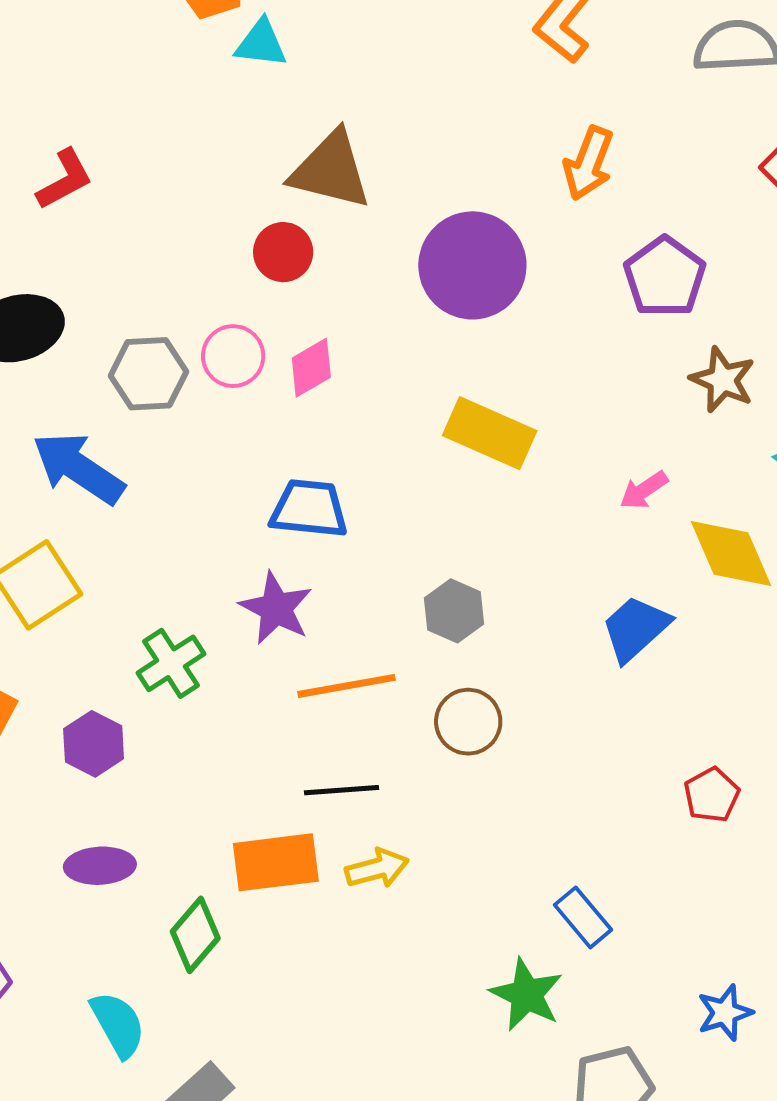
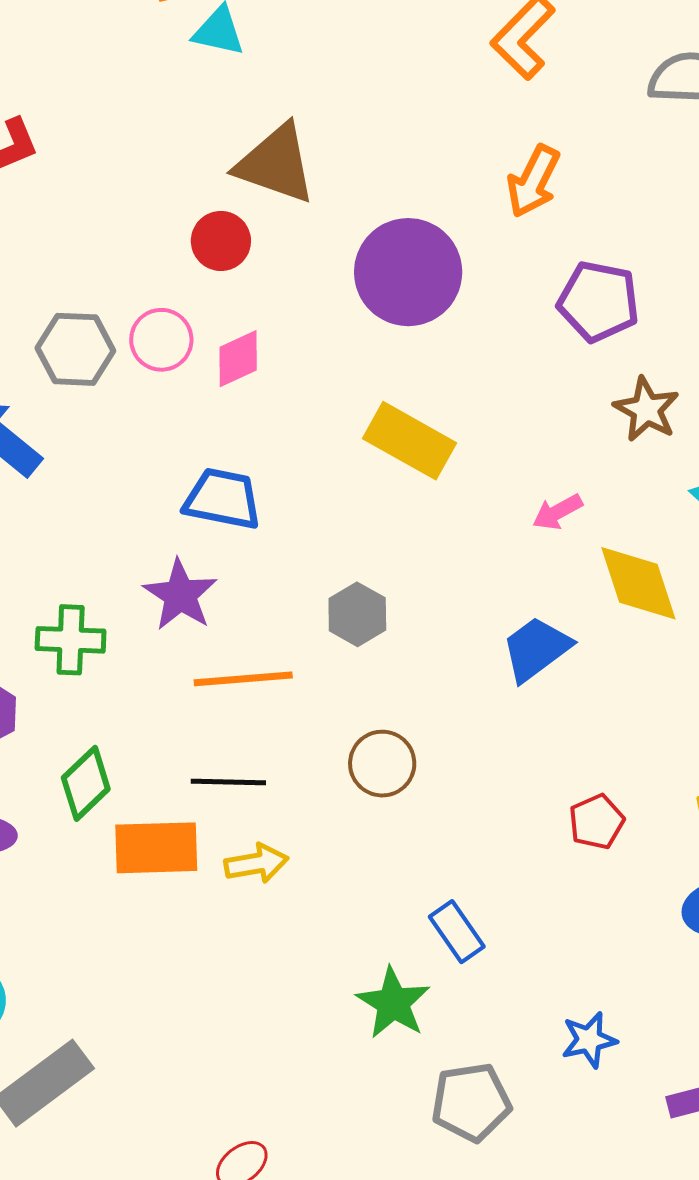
purple pentagon: (665, 277) -> (598, 301), turned -30
green cross: (171, 663) -> (71, 640), turned 30
brown circle: (468, 722) -> (382, 764), moved
green diamond: (195, 935) -> (86, 783), moved

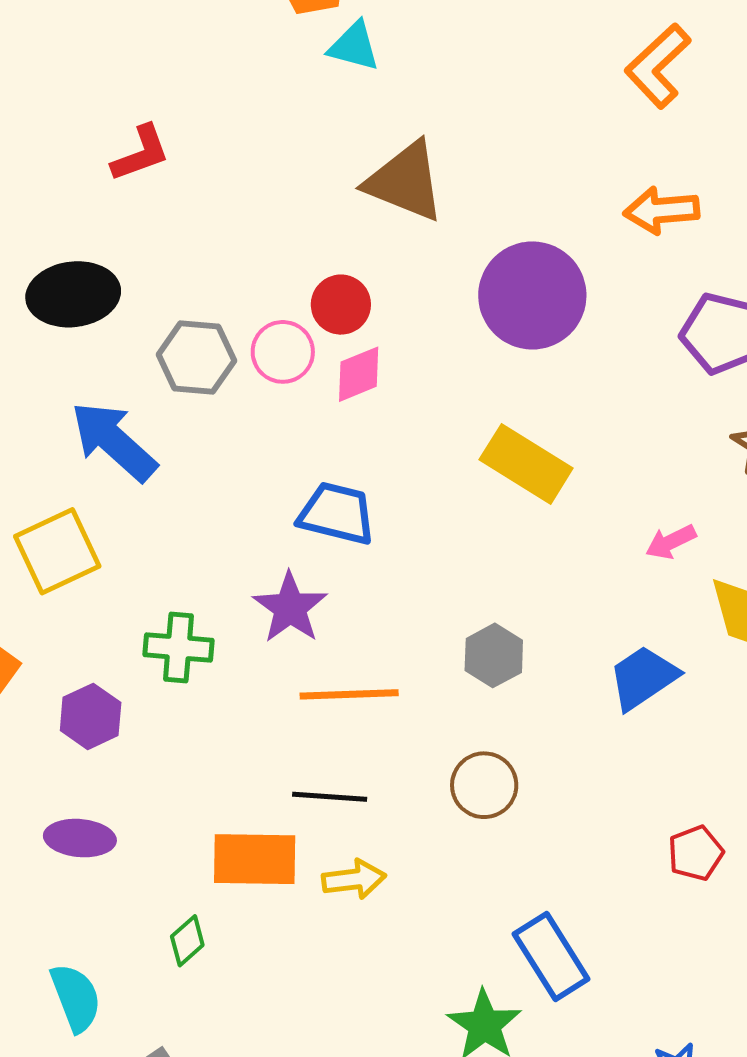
orange arrow: (533, 181) -> (662, 210), turned 56
red circle: (221, 241) -> (341, 305), moved
gray hexagon: (357, 614) -> (494, 655), moved
green diamond: (86, 783) -> (187, 941), moved, size x0.7
blue rectangle: (457, 932) -> (551, 957), size x1.4

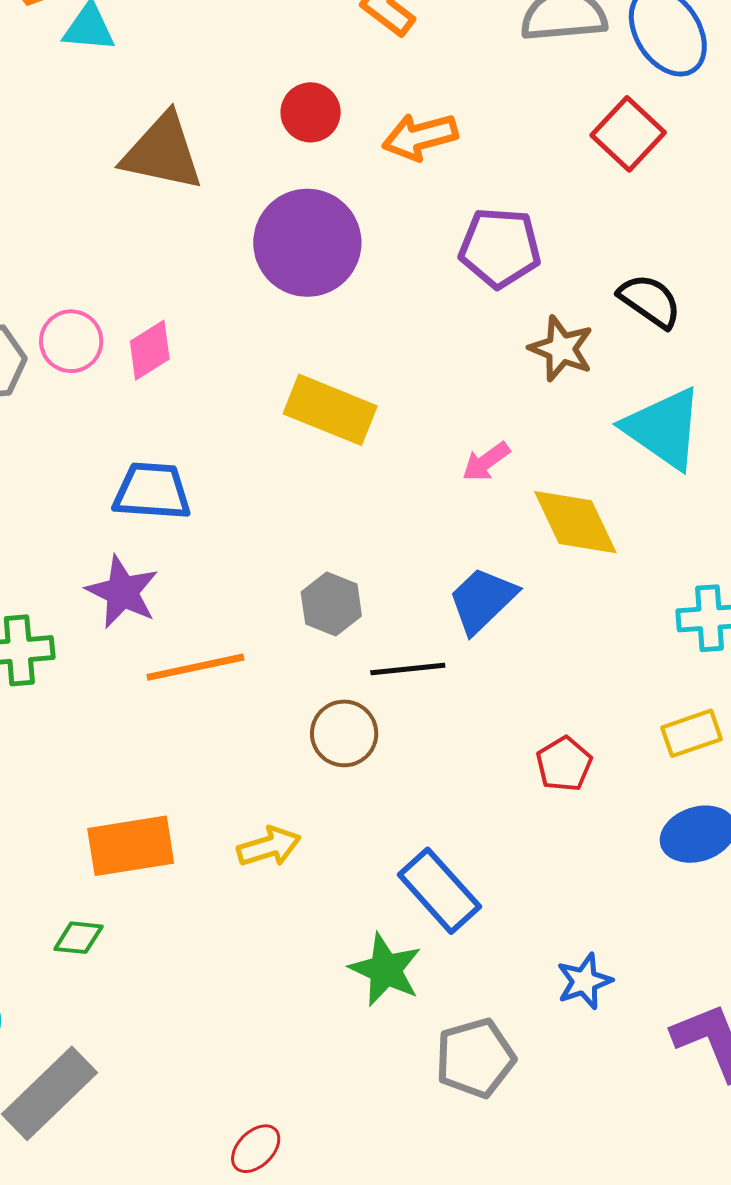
red circle: (341, 305) -> (311, 112), moved
black line: (330, 797) -> (408, 669), moved
yellow arrow: (354, 879) -> (269, 847), moved
green diamond: (187, 941) -> (78, 938), turned 57

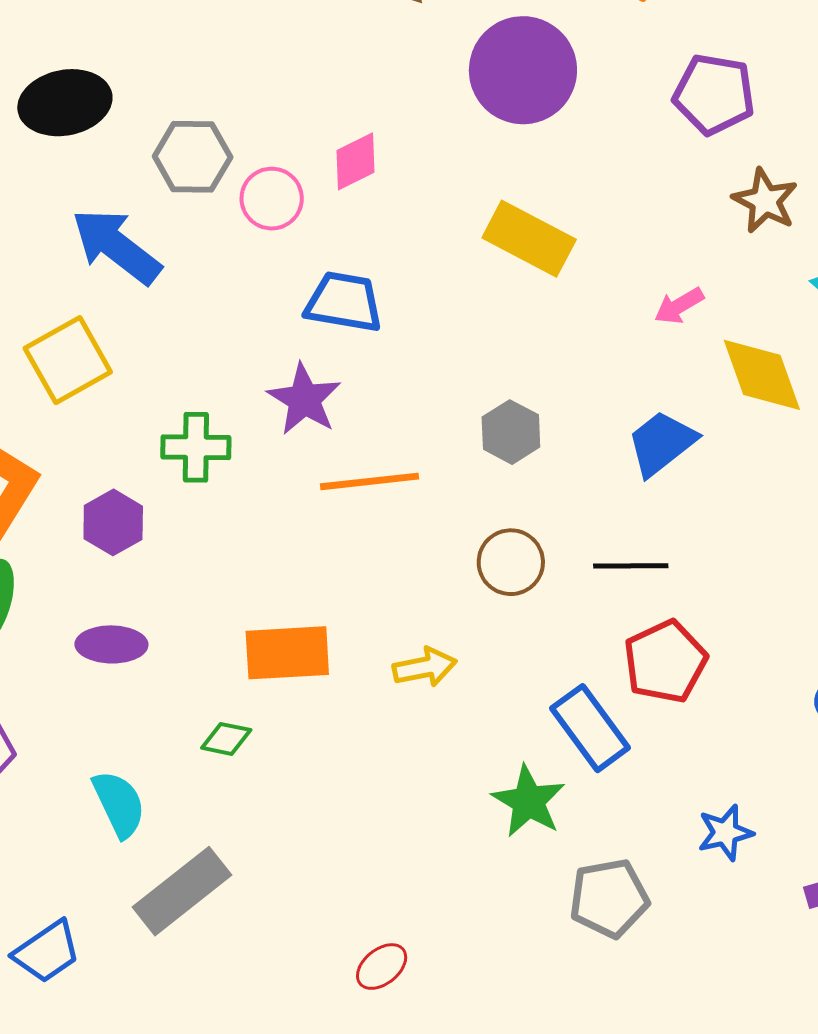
pink circle: (71, 341) -> (272, 199), moved
black line: (408, 669) -> (631, 566), moved
red pentagon: (564, 764) -> (665, 662), moved, size x1.5

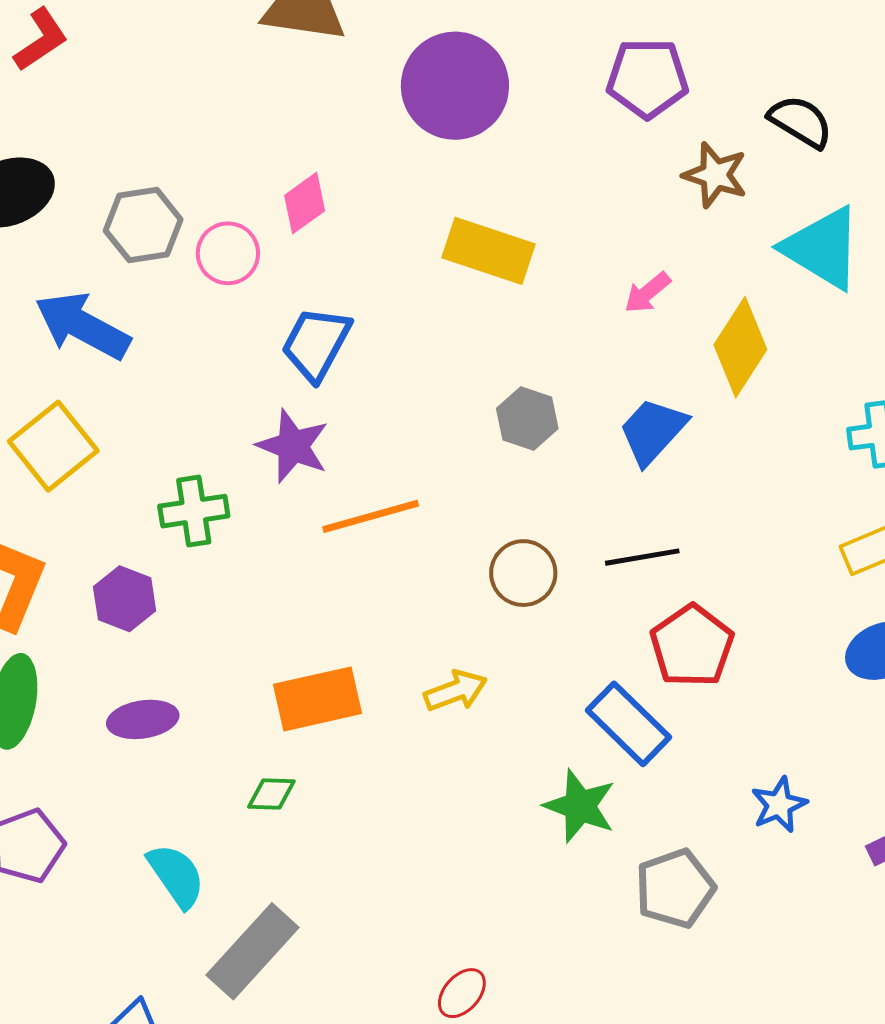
blue trapezoid: (344, 302) -> (316, 344), turned -62
yellow diamond: (762, 375) -> (740, 347), turned 62
gray hexagon: (511, 432) -> (527, 419), moved

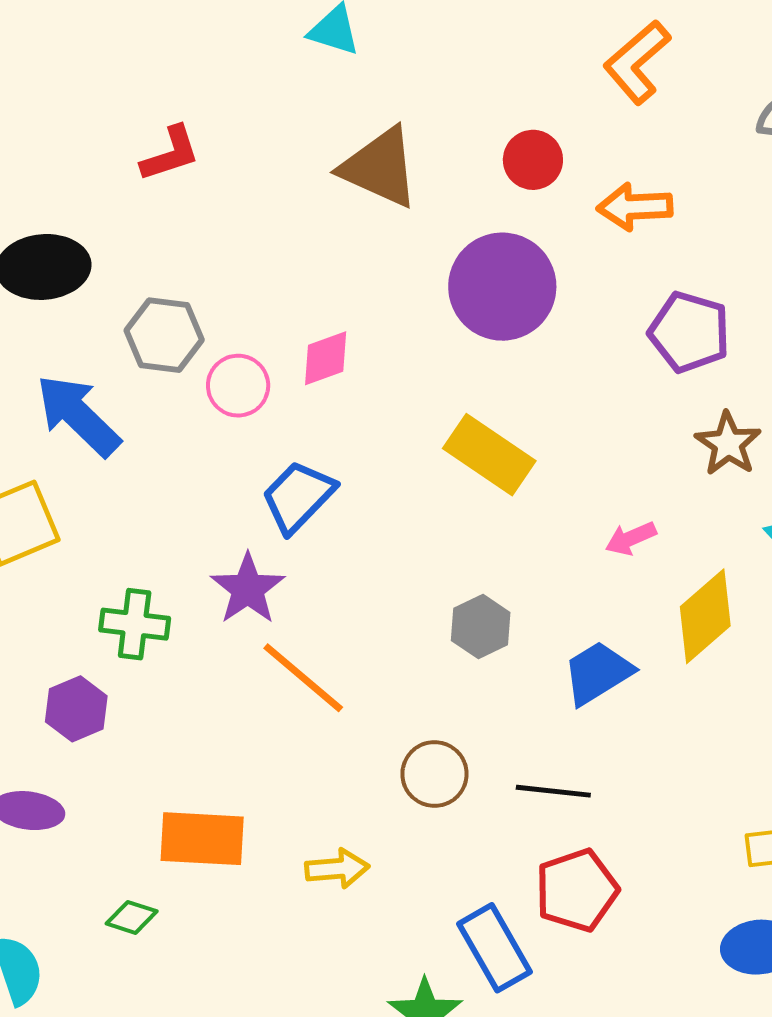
red L-shape: (41, 40) -> (170, 154), moved
orange line: (371, 516) -> (303, 678), turned 40
purple hexagon: (125, 599) -> (76, 709), moved

